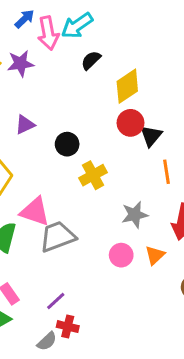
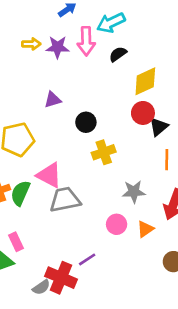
pink arrow: (48, 33) -> (86, 41), moved
purple line: (56, 301) -> (87, 259), moved
red cross: (68, 327) -> (61, 278), size x1.6

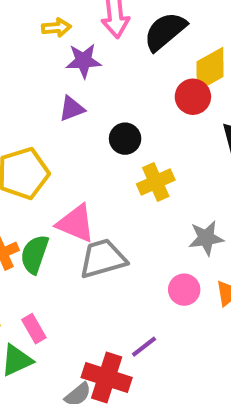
yellow arrow: (31, 44) -> (56, 28), moved
purple star: (58, 47) -> (83, 61), moved
black semicircle: (118, 54) -> (165, 31), size x1.6
red circle: (143, 113) -> (193, 97), moved

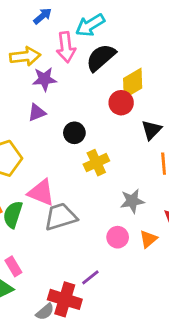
yellow arrow: (56, 28) -> (25, 56), size x1.5

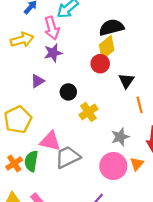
black semicircle: (101, 58) -> (111, 27), moved, turned 35
purple star: (44, 79) -> (53, 53), moved
pink circle: (118, 237) -> (113, 166), size x1.6

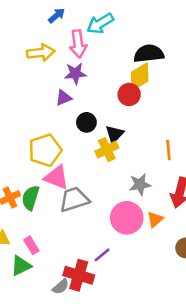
purple triangle: (37, 81) -> (64, 98), moved
black triangle: (126, 81) -> (115, 134), moved
yellow pentagon: (18, 120) -> (45, 150), moved

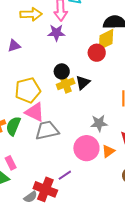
purple triangle: (64, 98) -> (14, 46), moved
yellow cross: (107, 150) -> (66, 84), moved

